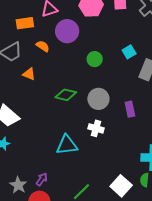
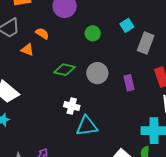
orange semicircle: (43, 46) -> (42, 33), moved
white cross: (96, 128) -> (72, 106), moved
cyan triangle: (67, 145) -> (87, 126), moved

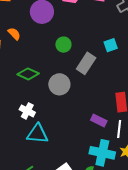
cyan square: (127, 25) -> (111, 45), moved
gray rectangle: (146, 43) -> (86, 63), moved
purple rectangle: (129, 83) -> (99, 120), moved, turned -63

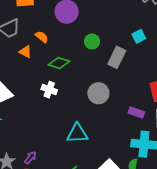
green diamond: (28, 74) -> (59, 63), moved
gray circle: (59, 84) -> (98, 93), moved
white cross: (27, 111) -> (49, 90), moved

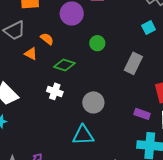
cyan square: (139, 36) -> (149, 27), moved
gray rectangle: (117, 57) -> (133, 63), moved
gray circle: (98, 93) -> (93, 102), moved

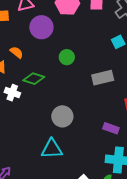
gray rectangle: (133, 63) -> (103, 78), turned 50
white cross: (55, 91) -> (12, 93), moved

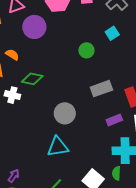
green circle: (67, 57) -> (86, 50), moved
gray rectangle: (103, 78) -> (101, 89), moved
purple rectangle: (111, 128) -> (114, 120), turned -35

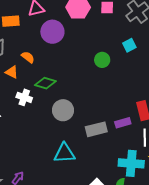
gray rectangle: (101, 89) -> (96, 129), moved
gray circle: (65, 113) -> (63, 110), moved
purple rectangle: (114, 120) -> (123, 123), moved

